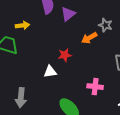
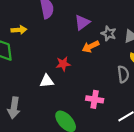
purple triangle: (68, 14) -> (82, 22), moved

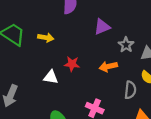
yellow arrow: (19, 30) -> (46, 38), moved
orange arrow: (91, 46) -> (108, 66), moved

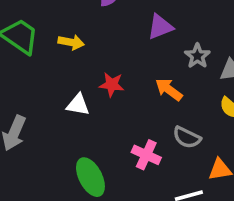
orange arrow: (108, 66) -> (169, 90), turned 48
gray semicircle: (130, 90) -> (187, 137), moved, turned 108

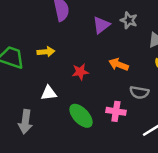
gray star: (197, 56) -> (129, 20), moved
white triangle: (78, 105) -> (49, 93), moved
green ellipse: (90, 177) -> (81, 116), moved

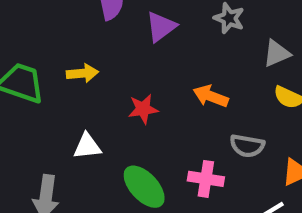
purple triangle: (101, 25) -> (161, 27), moved

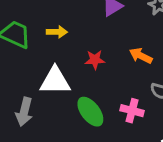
white triangle: (87, 146) -> (55, 81), size x1.6

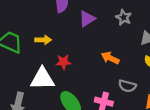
red star: (95, 60) -> (63, 62), moved

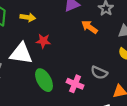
orange arrow: (110, 58) -> (89, 27), moved

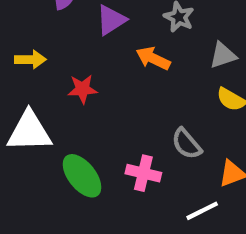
red star: (43, 41) -> (82, 89), moved
gray semicircle: (99, 73) -> (186, 144), turned 35

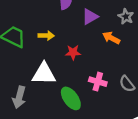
pink cross: (143, 173) -> (98, 82), moved

